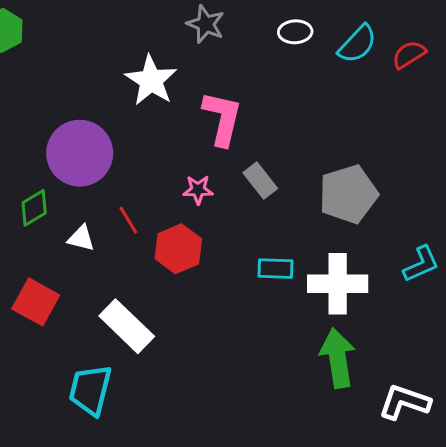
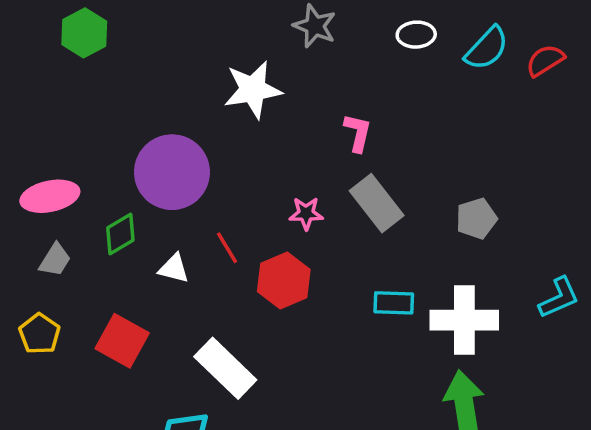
white star: (151, 80) -> (253, 90), turned 30
pink L-shape: (222, 118) -> (358, 133), moved, size x0.6
gray rectangle: (260, 181) -> (377, 203), size x1.4
gray pentagon: (348, 194) -> (476, 219), size x0.6

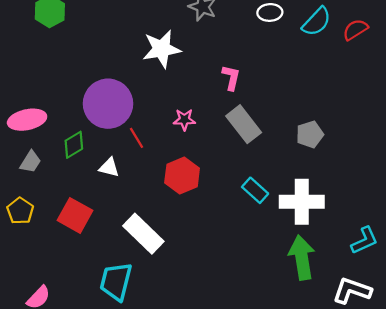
pink star: (306, 213) -> (184, 120), moved
red line: (227, 248) -> (136, 138), moved
cyan L-shape: (559, 298) -> (364, 240), moved
cyan rectangle: (394, 303) -> (255, 190), turned 40

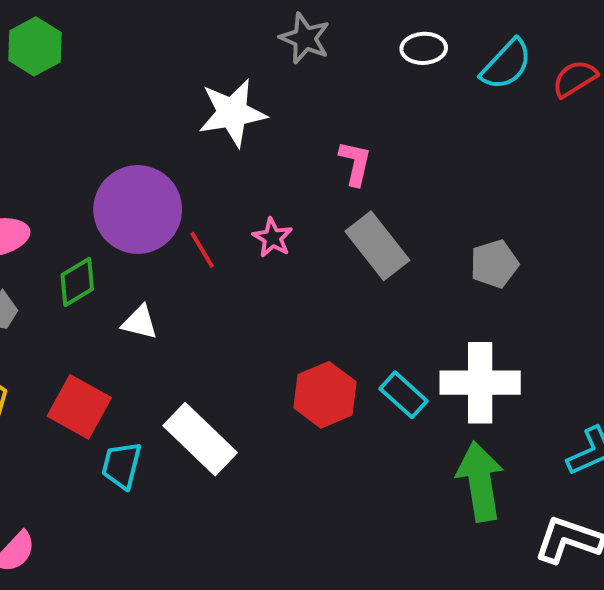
pink star: (184, 120) -> (273, 238), turned 30
red line: (136, 138) -> (202, 250), moved
red hexagon: (182, 175) -> (325, 395), moved
cyan rectangle: (255, 190) -> (404, 395), moved
cyan trapezoid: (116, 282) -> (122, 465), moved, size x0.7

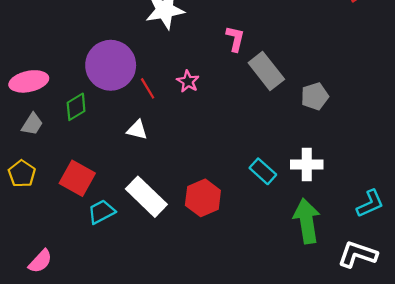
gray rectangle: (377, 246) -> (266, 71), moved
white triangle: (140, 322) -> (137, 130), moved
white cross: (480, 383) -> (307, 164), size x0.7
red hexagon: (325, 395) -> (203, 198), moved
cyan trapezoid: (122, 465) -> (101, 212), turned 48

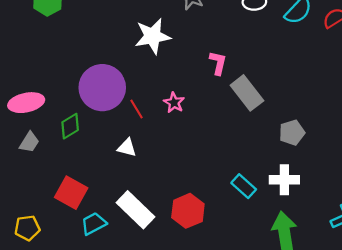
gray pentagon: (315, 96) -> (292, 133), moved
yellow pentagon: (22, 174) -> (27, 228), moved, turned 30

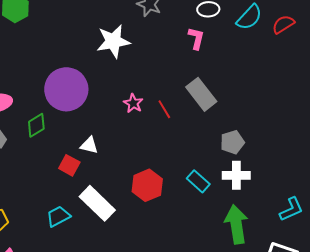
pink L-shape: (218, 63) -> (196, 38), moved
red line: (137, 109) -> (164, 109), moved
gray pentagon: (292, 133) -> (232, 142), moved
red square: (71, 193) -> (69, 165), moved, size x0.7
red hexagon: (188, 211) -> (147, 185), moved

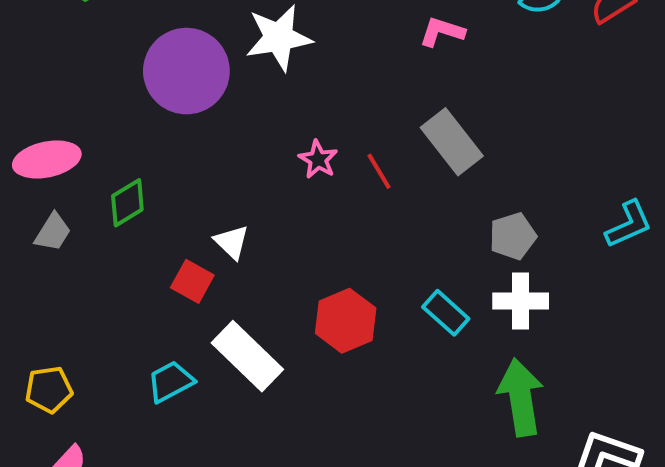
pink L-shape: (196, 38) -> (442, 32), turned -85
purple circle: (66, 89) -> (186, 71), moved
white triangle: (89, 145) -> (232, 242), turned 30
cyan L-shape: (291, 209) -> (629, 224), moved

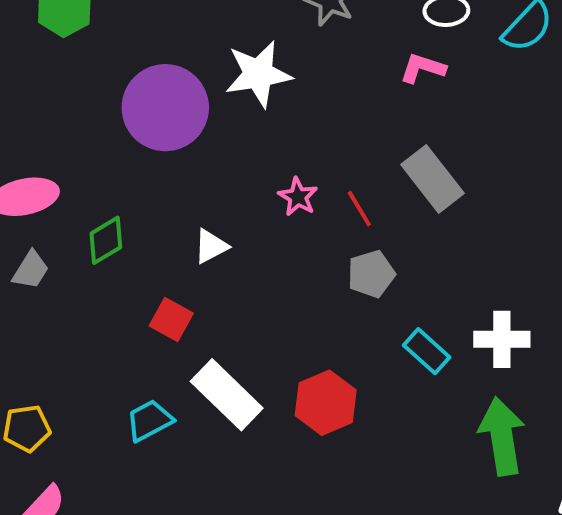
gray pentagon: (513, 236) -> (371, 274), moved
white triangle: (232, 242) -> (211, 246), moved, turned 48
red hexagon: (346, 321) -> (326, 403), moved

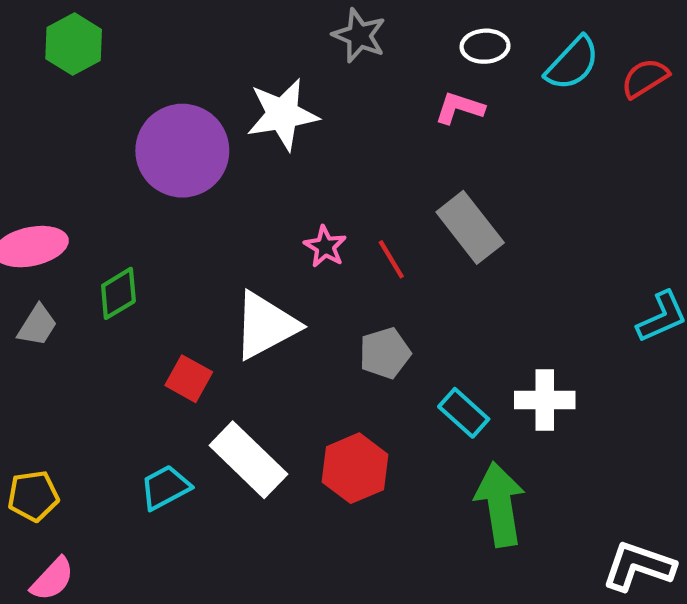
white triangle: (211, 246) -> (265, 325), moved, size x1.8
gray pentagon: (371, 274) -> (385, 353), moved
green arrow: (502, 436) -> (500, 504), moved

